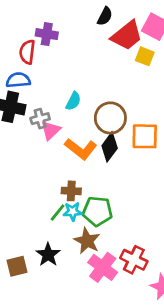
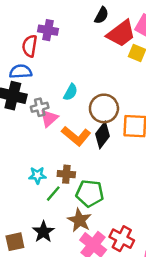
cyan star: (73, 212) -> (37, 175), moved

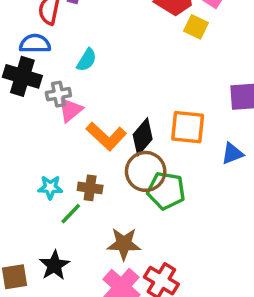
cyan semicircle: (71, 92) -> (87, 60), moved
brown circle: (104, 108) -> (146, 171), moved
green pentagon: (90, 193) -> (166, 191), moved
brown star: (79, 220) -> (124, 244), moved, turned -30

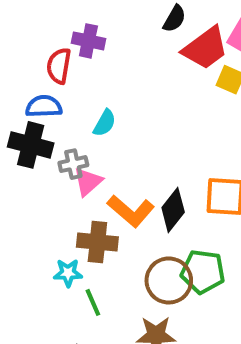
brown circle: (146, 171) -> (169, 280), moved
brown cross: (90, 188) -> (97, 242), moved, size x1.4
green line: (71, 214) -> (93, 302), turned -65

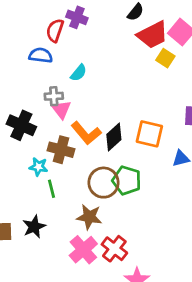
black cross: (31, 145) -> (21, 125), moved
pink triangle: (88, 182) -> (61, 109), turned -36

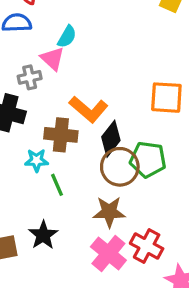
gray cross: (54, 96) -> (30, 77), moved
pink triangle: (61, 109) -> (52, 59), moved
black diamond: (114, 137) -> (111, 139), moved

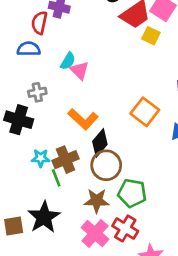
pink triangle: (52, 59) -> (80, 70), moved
orange square: (166, 98) -> (145, 112), turned 32
brown cross: (61, 135) -> (66, 160), moved, turned -30
green pentagon: (148, 159) -> (132, 193), moved
black star: (43, 235) -> (44, 217), size x1.4

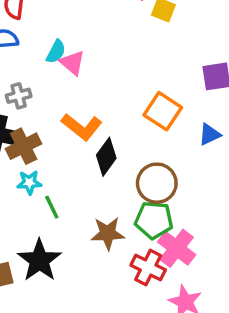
brown cross: (66, 160) -> (24, 146), moved
brown circle: (106, 165) -> (157, 183), moved
pink cross: (95, 233) -> (177, 248), moved

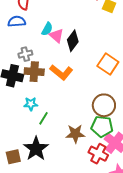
brown cross: (24, 146) -> (34, 72), moved, turned 30
black diamond: (106, 157) -> (73, 41), moved
green line: (52, 207) -> (44, 118), turned 56

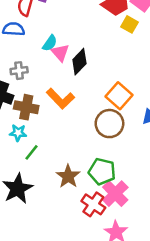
brown cross: (34, 72) -> (26, 107), moved
brown circle: (104, 105) -> (109, 124), moved
brown star: (75, 134) -> (68, 176), turned 30

